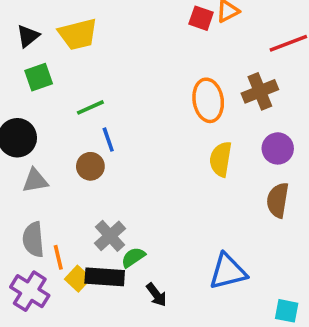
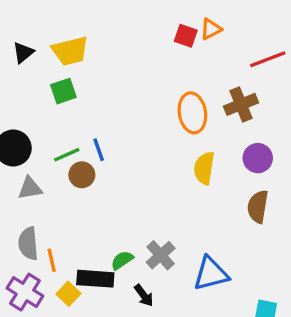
green square: (39, 77) -> (63, 91), moved
green line: (90, 107) -> (67, 155), moved
gray cross: (110, 236) -> (161, 255), moved
yellow square: (78, 279) -> (68, 294), moved

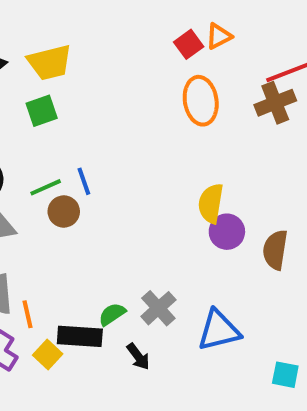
red square: (186, 36) -> (189, 44), turned 35
brown cross: (241, 104) -> (275, 103), moved
orange ellipse: (192, 113) -> (201, 101), moved
purple circle: (258, 158) -> (227, 232), moved

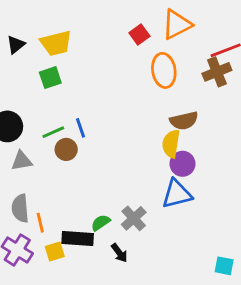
orange triangle: (219, 36) -> (177, 24), size x1.6
red square: (189, 44) -> (139, 35), moved
brown semicircle: (275, 250) -> (184, 121), moved, turned -112
blue triangle: (219, 330) -> (177, 194), moved
yellow square: (48, 355) -> (55, 251), turned 30

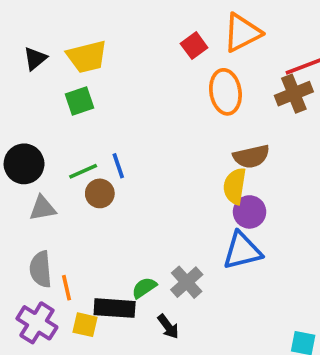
yellow square: (55, 251) -> (85, 325), turned 30

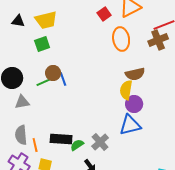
black triangle: (35, 59) -> (18, 21), turned 48
brown circle: (100, 193) -> (53, 73), moved
black rectangle: (115, 308) -> (61, 139), moved

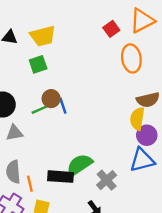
green semicircle: (77, 145) -> (79, 165), moved, size x1.6

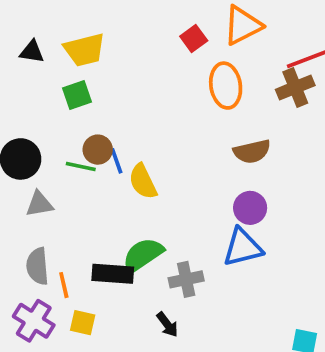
green line: (40, 109) -> (81, 166), turned 36
yellow semicircle: (137, 119) -> (143, 182), moved, turned -35
gray cross: (107, 180) -> (186, 279), turned 30

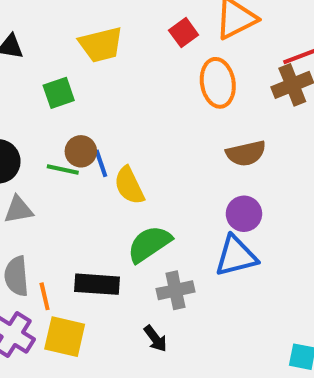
yellow trapezoid: (85, 50) -> (101, 45), moved
green semicircle: (143, 255) -> (149, 244), moved
yellow square: (83, 323) -> (65, 337), size x1.5

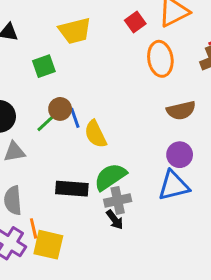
green line: (63, 169) -> (47, 122), turned -55
black rectangle: (97, 284) -> (72, 189), moved
gray cross: (175, 290) -> (118, 200), moved
orange line: (45, 296) -> (34, 228), moved
black arrow: (155, 339) -> (115, 220), moved

